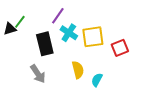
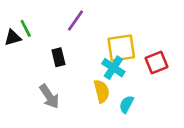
green line: (20, 22) -> (26, 28), turned -64
cyan cross: (69, 33) -> (113, 68), moved
black rectangle: (45, 44) -> (58, 57), size x0.6

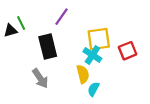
black rectangle: (58, 57) -> (48, 46), size x1.6
cyan semicircle: (126, 104) -> (93, 89), moved

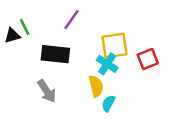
black rectangle: (48, 46) -> (55, 54), turned -70

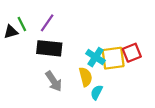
purple line: (71, 20) -> (47, 23), moved
yellow square: (115, 45) -> (113, 58), moved
gray arrow: (47, 91) -> (54, 81), moved

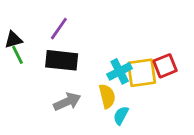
green line: (22, 24) -> (18, 55), moved
cyan cross: (95, 57) -> (120, 71), turned 30
gray arrow: (54, 81) -> (67, 102), turned -80

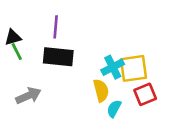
purple line: (59, 29) -> (56, 27), turned -30
red square: (165, 66) -> (145, 94), moved
gray arrow: (67, 102) -> (28, 96), moved

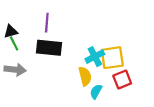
gray arrow: (28, 96) -> (15, 70), moved, turned 30

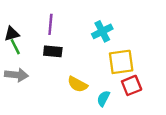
black rectangle: (49, 48) -> (53, 51), size x0.7
cyan cross: (95, 57) -> (102, 31), moved
yellow semicircle: (85, 76) -> (78, 84), moved, turned 132

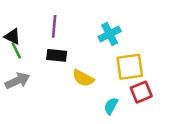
black triangle: (12, 34) -> (12, 36), turned 42
gray arrow: (16, 75) -> (17, 81), turned -30
yellow semicircle: (78, 84) -> (83, 78), moved

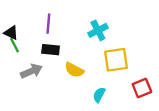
gray arrow: (17, 81) -> (31, 71), moved
red square: (141, 92) -> (142, 88), moved

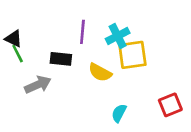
purple line: (48, 24) -> (82, 32), moved
yellow square: (116, 60) -> (132, 55), moved
yellow semicircle: (74, 70) -> (100, 72), moved

